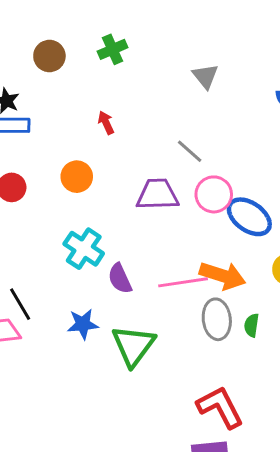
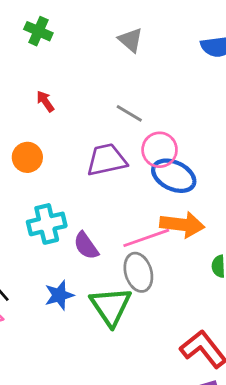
green cross: (113, 49) -> (38, 31), turned -32
blue ellipse: (249, 217) -> (174, 176), moved
cyan cross: (84, 249) -> (47, 224), turned -36
gray ellipse: (217, 319) -> (138, 272), moved

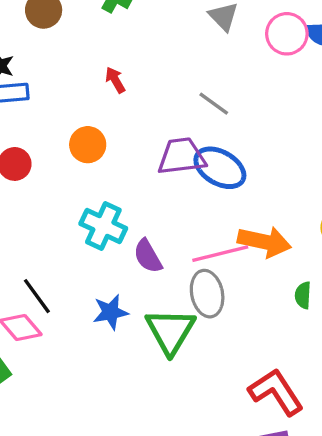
pink circle: (160, 150) -> (287, 34), moved
blue ellipse: (174, 176) -> (220, 168), moved
cyan cross: (47, 224) -> (103, 226), turned 33

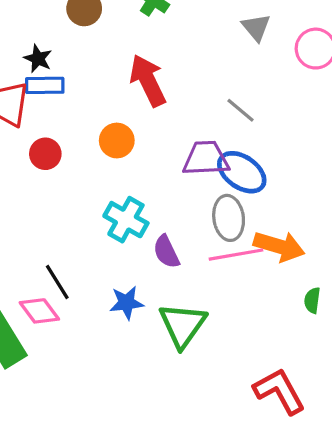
red arrow: (115, 80) -> (148, 80), size x2.0
gray ellipse: (207, 294) -> (229, 218), moved

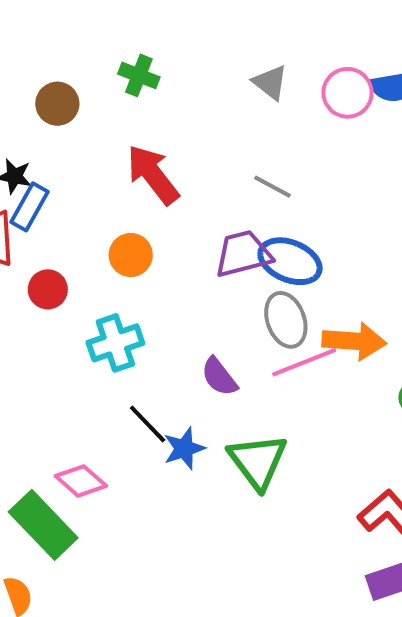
blue rectangle: (45, 85) -> (30, 207), turned -48
cyan cross: (126, 220) -> (115, 343), moved, turned -36
black line: (57, 282) -> (148, 424), moved

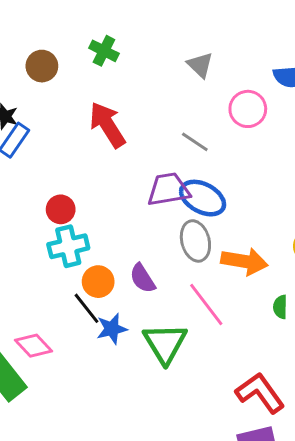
pink circle: (347, 93) -> (248, 109), moved
orange circle: (131, 255) -> (98, 282), moved
red circle: (48, 289) -> (61, 209), moved
pink line: (304, 362) -> (206, 304), moved, turned 69

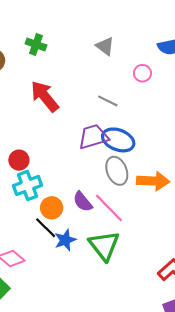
pink circle: (248, 109) -> (142, 73), size x0.7
pink line: (206, 304) -> (109, 208), moved

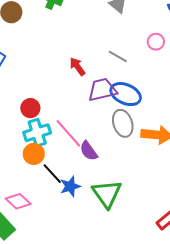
pink circle: (142, 73) -> (156, 42), moved
red arrow: (45, 96) -> (77, 67), moved, size x0.6
orange circle: (52, 208) -> (34, 154), moved
pink line: (109, 208) -> (68, 133), moved

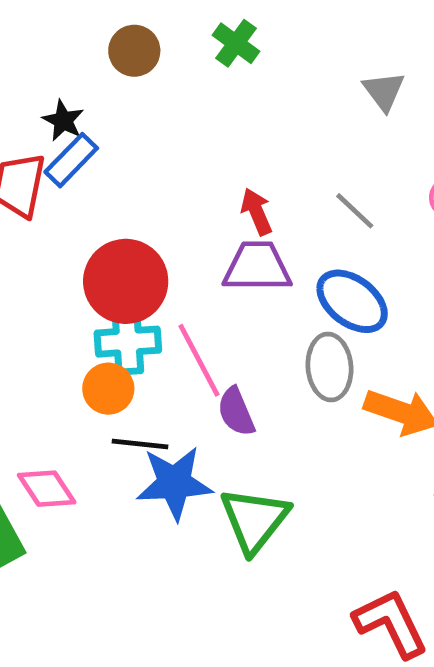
purple trapezoid: (102, 90) -> (257, 267), moved
red circle: (30, 108) -> (126, 281), size x1.8
black line: (52, 174) -> (140, 444), turned -55
blue star: (70, 186) -> (174, 483), size x1.5

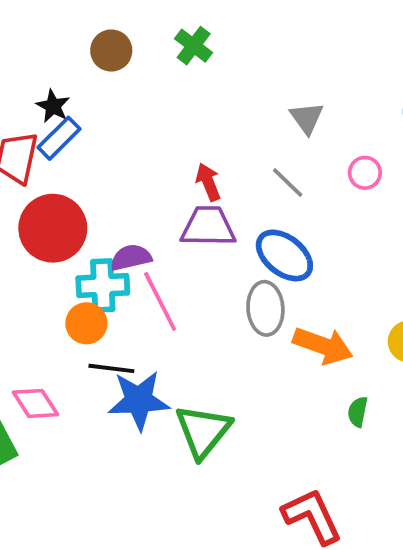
gray triangle: (384, 91) -> (307, 118), moved
red circle: (126, 281) -> (53, 228), moved
purple semicircle: (236, 412) -> (131, 258), moved, turned 99

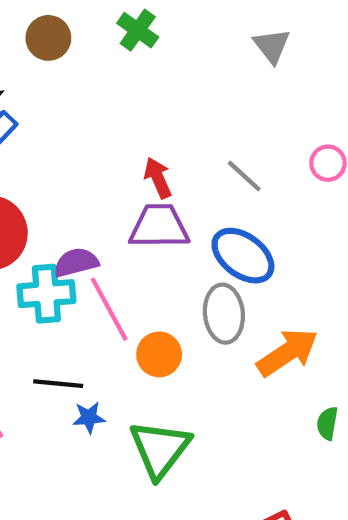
gray triangle: (307, 118) -> (272, 46), moved
orange circle: (86, 323) -> (159, 354), moved
orange arrow: (323, 346) -> (287, 352), turned -52
blue star: (139, 400) -> (89, 418), size x0.5

